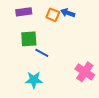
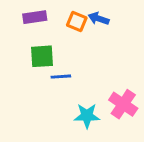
blue line: (42, 53) -> (61, 77), turned -32
cyan star: (34, 80) -> (87, 116), moved

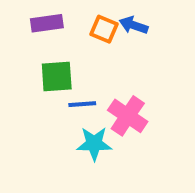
pink cross: (123, 104) -> (128, 116), moved
cyan star: (87, 116) -> (94, 144), moved

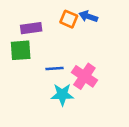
purple rectangle: (47, 23) -> (31, 28), moved
green square: (57, 76) -> (21, 50), moved

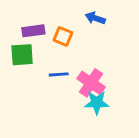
orange square: (69, 19) -> (63, 36), moved
cyan star: (62, 95) -> (97, 103), moved

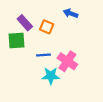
purple rectangle: (33, 31) -> (25, 23), turned 56
cyan star: (97, 103) -> (51, 76), moved

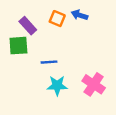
orange square: (47, 27) -> (57, 19), moved
pink cross: (67, 61) -> (94, 84), moved

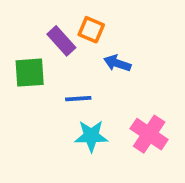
blue arrow: (80, 15) -> (117, 63), moved
purple rectangle: (28, 26) -> (61, 41), moved

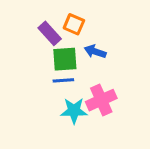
green square: (30, 73) -> (65, 59), moved
pink cross: (149, 134) -> (101, 100), moved, turned 32

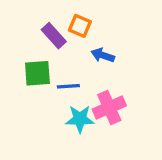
green square: (65, 59) -> (37, 73), moved

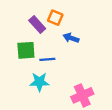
pink cross: (109, 108) -> (82, 95), moved
cyan star: (80, 119) -> (39, 82), moved

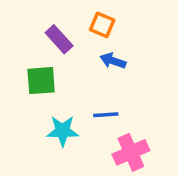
orange square: (55, 18) -> (102, 25), moved
blue line: (47, 59) -> (106, 115), moved

